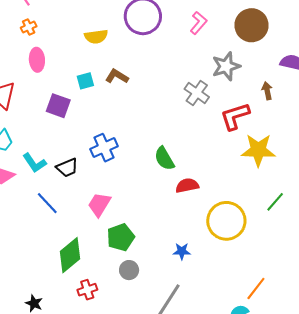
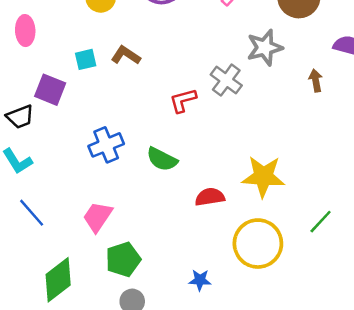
red L-shape: (235, 116) -> (183, 100), moved, size x0.7
yellow star: (258, 150) -> (263, 176), moved
green semicircle: (164, 159) -> (162, 159), moved, turned -35
black trapezoid: (67, 168) -> (20, 117), moved

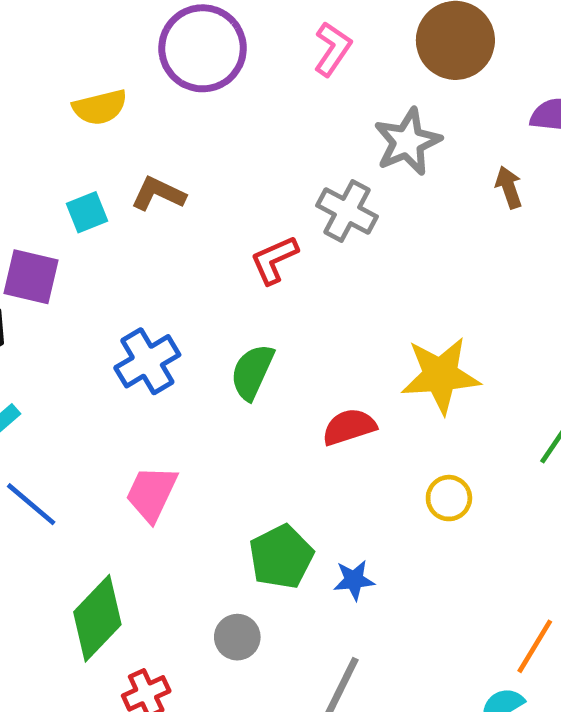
green semicircle: (162, 159) -> (252, 372), turned 96
yellow circle: (258, 244) -> (449, 498), size x0.5
green pentagon: (123, 259) -> (281, 557), moved

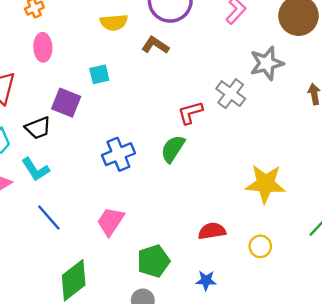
brown L-shape: (158, 194) -> (155, 45), moved
green semicircle: (252, 372) -> (173, 149), moved
red semicircle: (349, 427) -> (212, 231), moved
green pentagon: (281, 557) -> (153, 261), moved

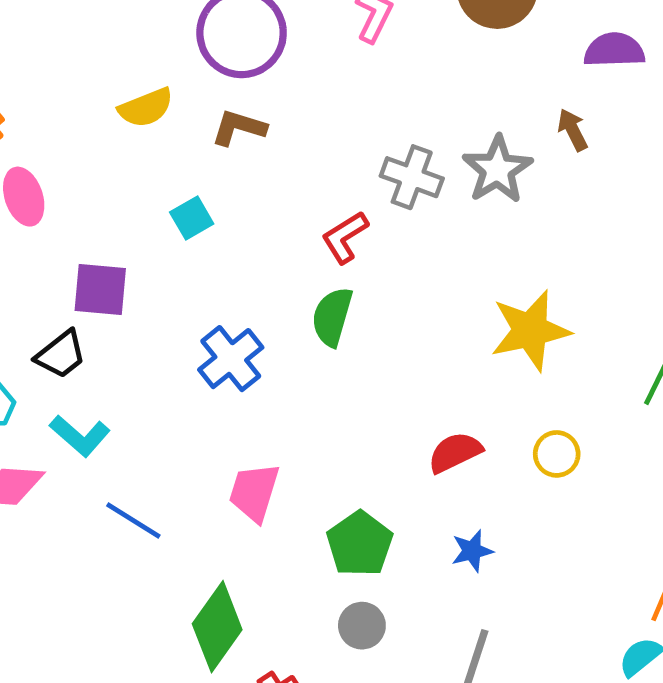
gray star: (267, 63) -> (497, 169), moved
cyan square: (99, 74) -> (192, 218), moved

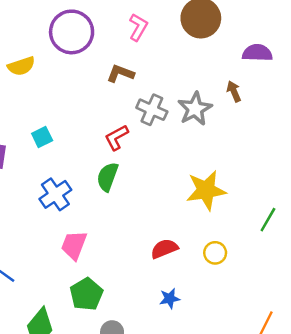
brown L-shape: (239, 128) -> (120, 73), moved
cyan square: (192, 218) -> (42, 137), moved
pink trapezoid: (254, 492) -> (74, 245), moved
green pentagon: (360, 544) -> (86, 294), moved

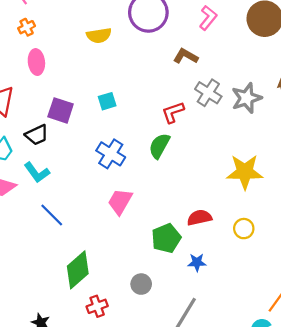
blue cross: (55, 194) -> (111, 154), turned -32
green pentagon: (86, 294) -> (166, 238), moved

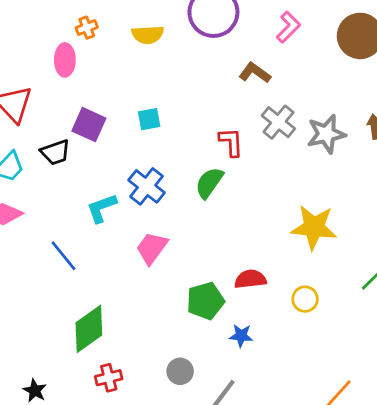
orange cross: (27, 27) -> (87, 28), moved
red L-shape: (173, 112) -> (231, 142), turned 100
cyan L-shape: (37, 172) -> (102, 208), moved, turned 100
gray circle: (141, 284) -> (180, 371), moved

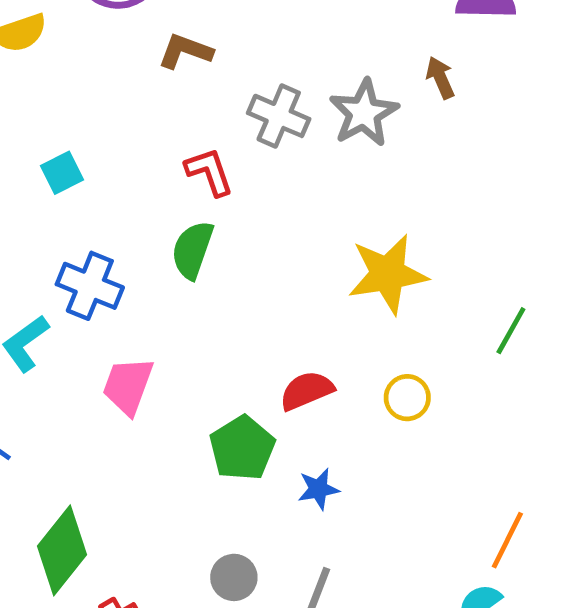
brown L-shape: (255, 73) -> (185, 51), moved

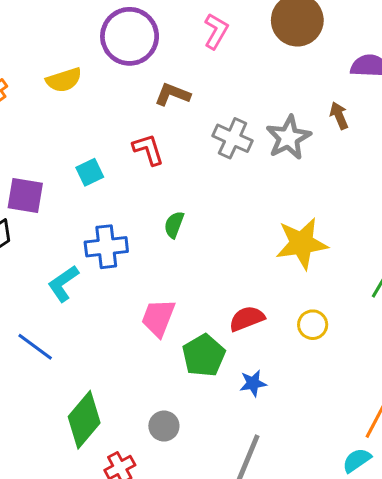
red L-shape: (209, 172) -> (148, 149), moved
green semicircle: (192, 250) -> (174, 225), size x0.7
blue cross: (90, 286) -> (106, 247), turned -30
pink trapezoid: (128, 386) -> (158, 318), moved
gray circle: (234, 577) -> (164, 426), moved

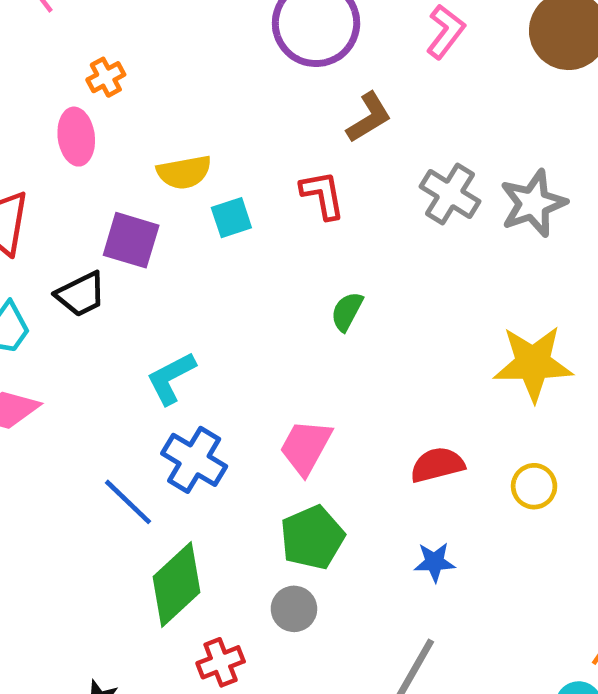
yellow semicircle: (64, 80) -> (184, 172), moved
brown L-shape: (172, 94) -> (369, 117), turned 120
blue cross: (106, 247) -> (194, 460), moved, turned 30
blue line: (35, 347) -> (128, 502), moved
green pentagon: (204, 355) -> (312, 538), moved

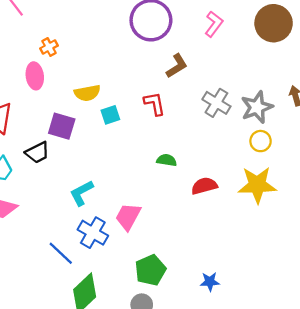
green semicircle: (347, 311) -> (167, 160), turned 72
pink trapezoid: (306, 447) -> (128, 217), moved
red semicircle: (437, 465) -> (204, 186), moved
yellow circle: (534, 486) -> (261, 141), moved

